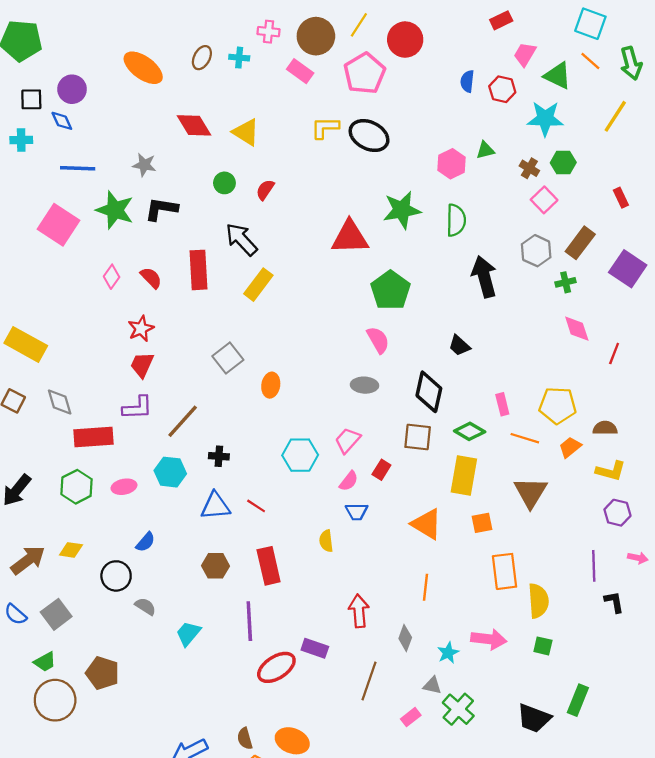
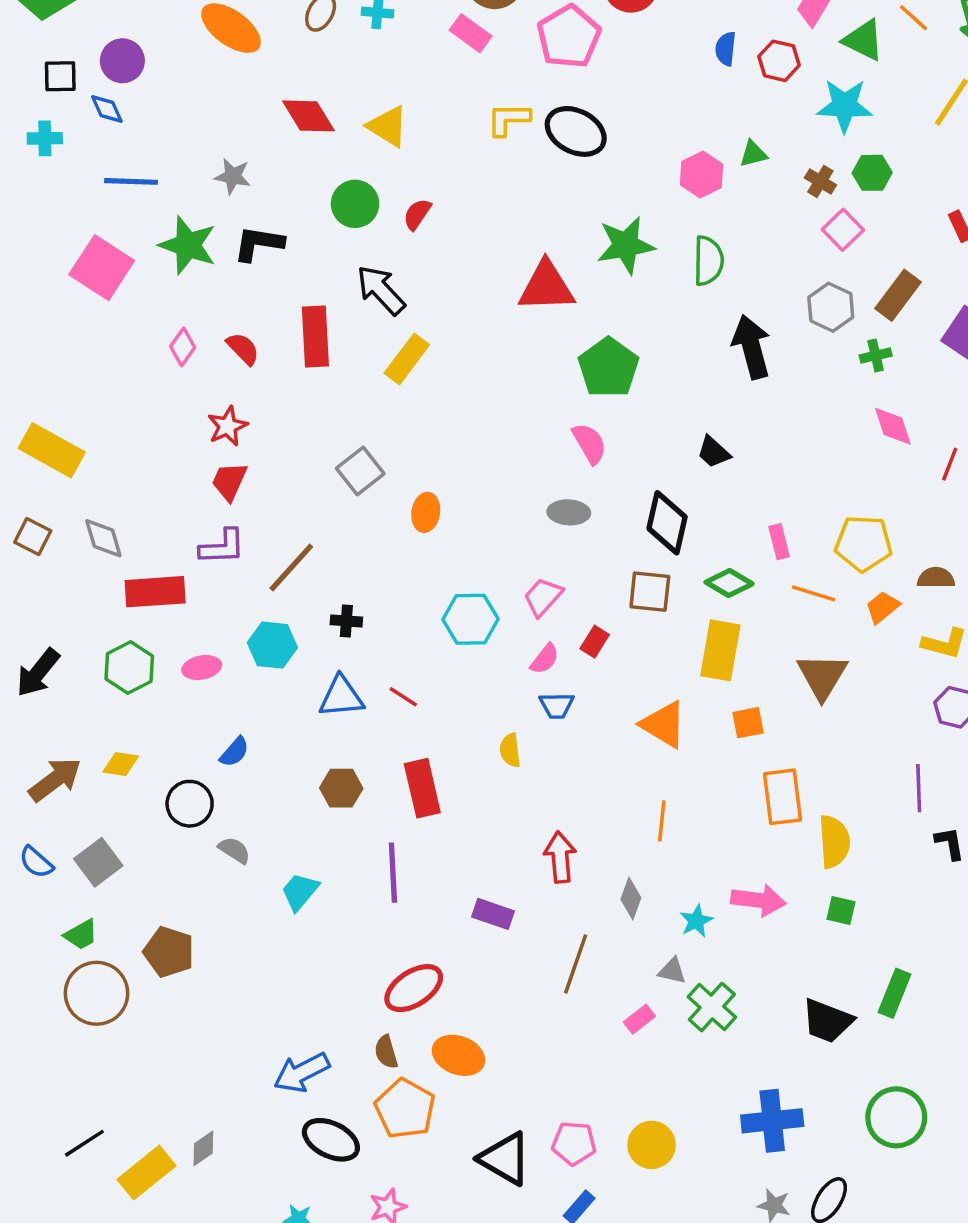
green circle: (224, 183) -> (355, 204), size x1.4
red ellipse: (276, 667) -> (414, 988), moved

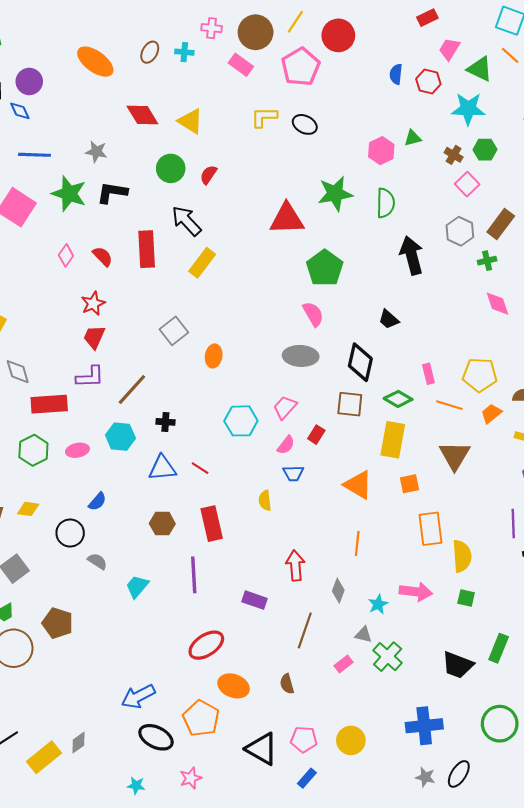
black ellipse: (576, 131) -> (305, 124), size x0.7
gray ellipse: (569, 512) -> (301, 356), size x1.4
brown semicircle: (386, 1052) -> (287, 684), moved

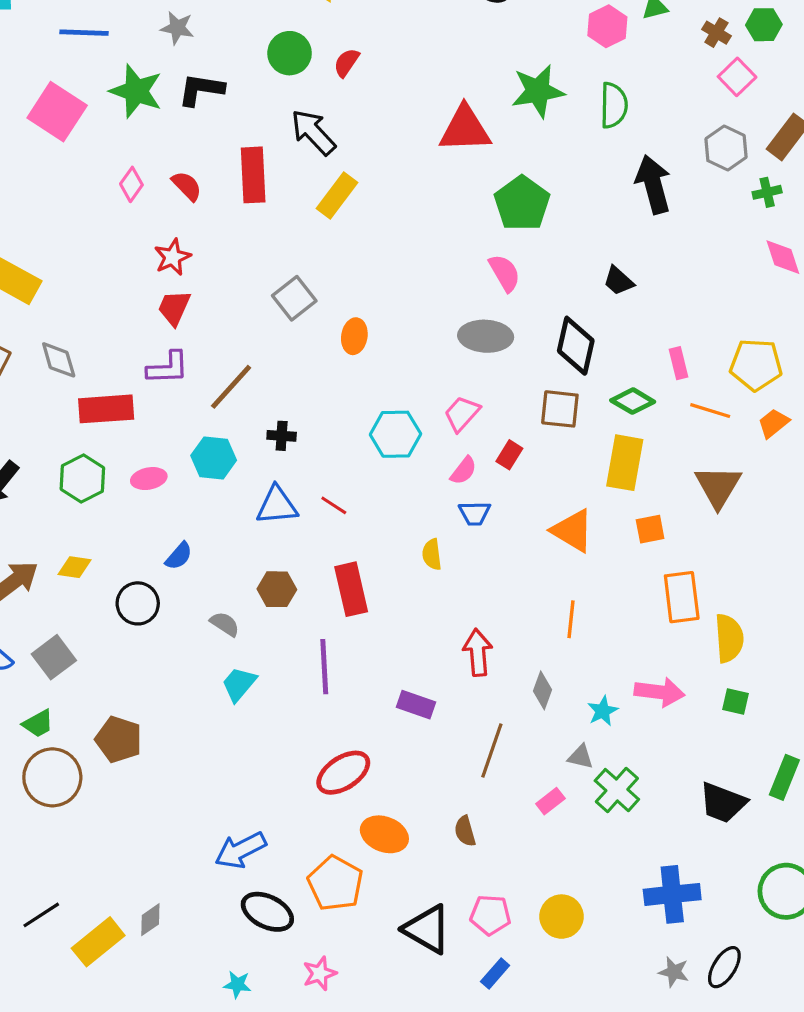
gray semicircle: (97, 561) -> (225, 624), moved

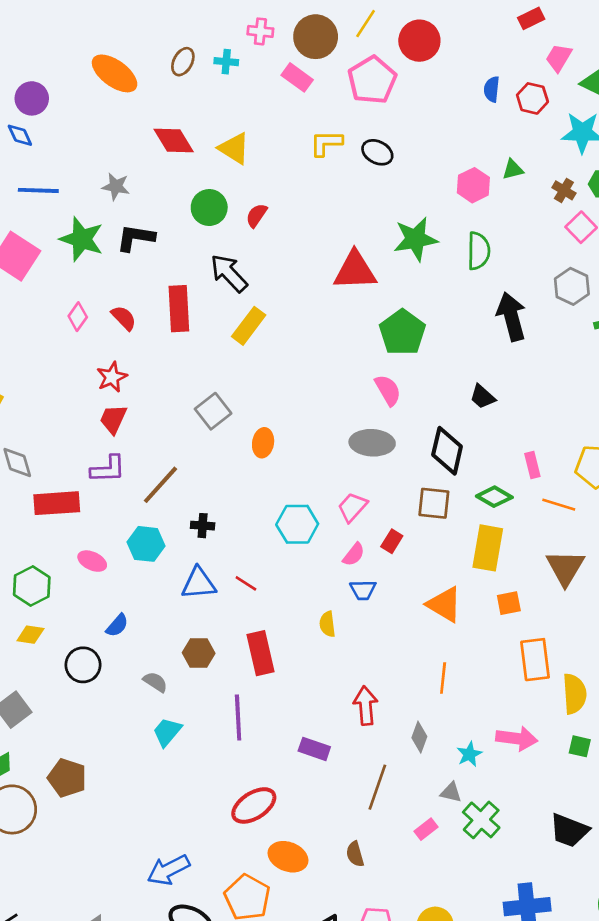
green hexagon: (82, 479) -> (32, 586), moved
pink ellipse: (149, 479) -> (92, 561), turned 36

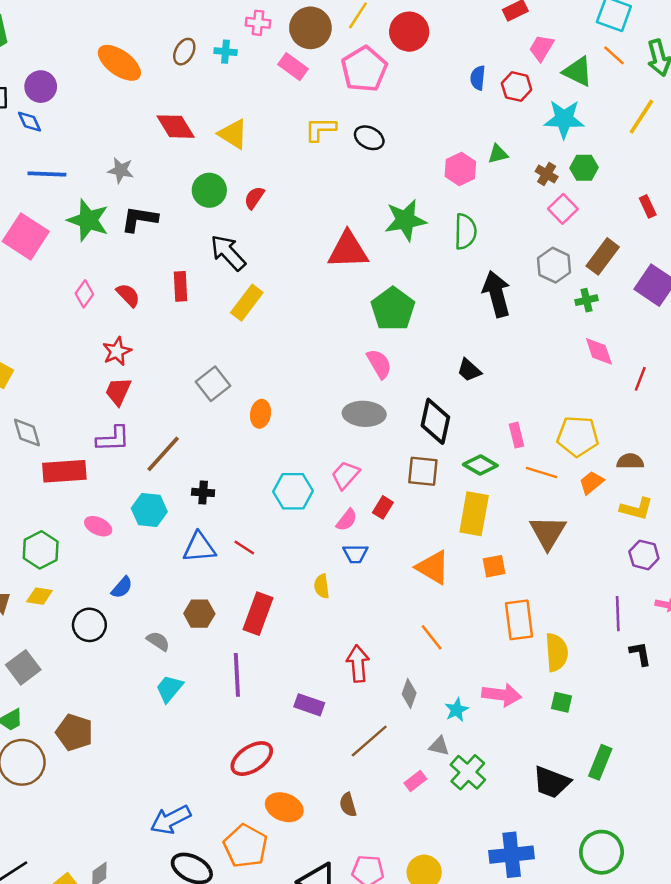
red rectangle: (179, 309) -> (181, 286), size x0.7
red rectangle: (260, 653) -> (258, 614), turned 33
orange line: (443, 678) -> (432, 637), turned -44
brown line: (377, 787) -> (369, 741), turned 30

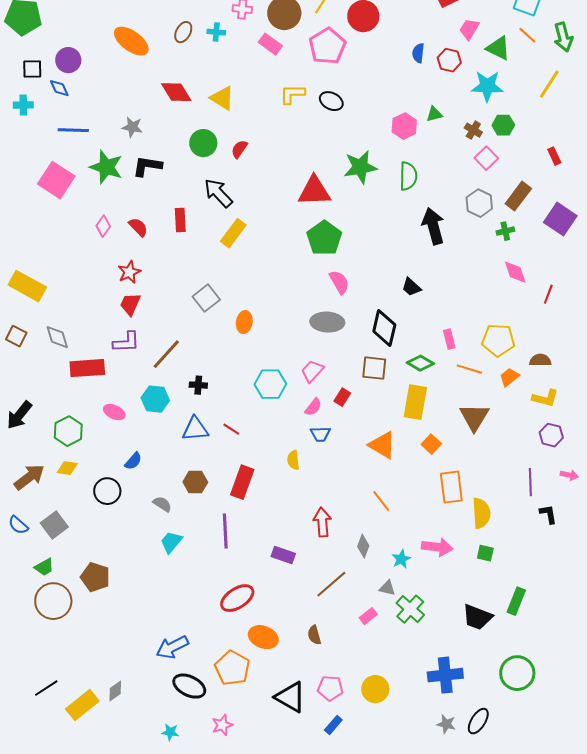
green pentagon: (393, 309) -> (324, 238), moved
orange square: (494, 566) -> (431, 444), turned -36

